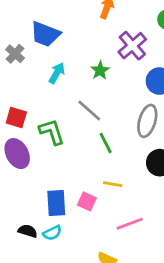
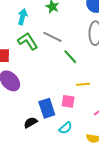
green L-shape: (52, 132) -> (28, 41), moved
black semicircle: (28, 231) -> (31, 123), moved, turned -32
cyan semicircle: (52, 233) -> (66, 128), moved

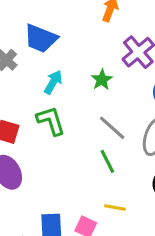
gray line: (52, 37) -> (112, 128), moved

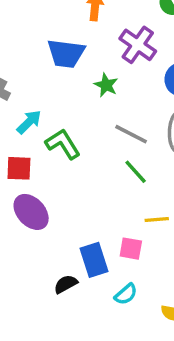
blue trapezoid: (41, 38) -> (66, 53), moved
cyan arrow: (53, 82) -> (29, 122), moved, turned 30

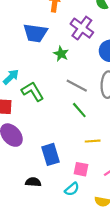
pink square: (131, 249) -> (81, 169), moved
blue rectangle: (94, 260) -> (50, 154), moved
black semicircle: (66, 284) -> (33, 182), turned 32

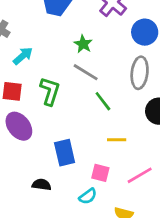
green star: (61, 54) -> (83, 44), moved
gray line: (77, 86) -> (86, 72), moved
green L-shape: (33, 91) -> (50, 91), moved, turned 45

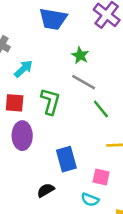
purple ellipse: (19, 126) -> (22, 136), turned 40
black semicircle: (42, 185) -> (46, 190), turned -36
cyan semicircle: (88, 196) -> (90, 200), turned 60

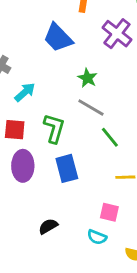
blue trapezoid: (53, 19) -> (58, 38), turned 36
blue rectangle: (66, 159) -> (67, 168), moved

